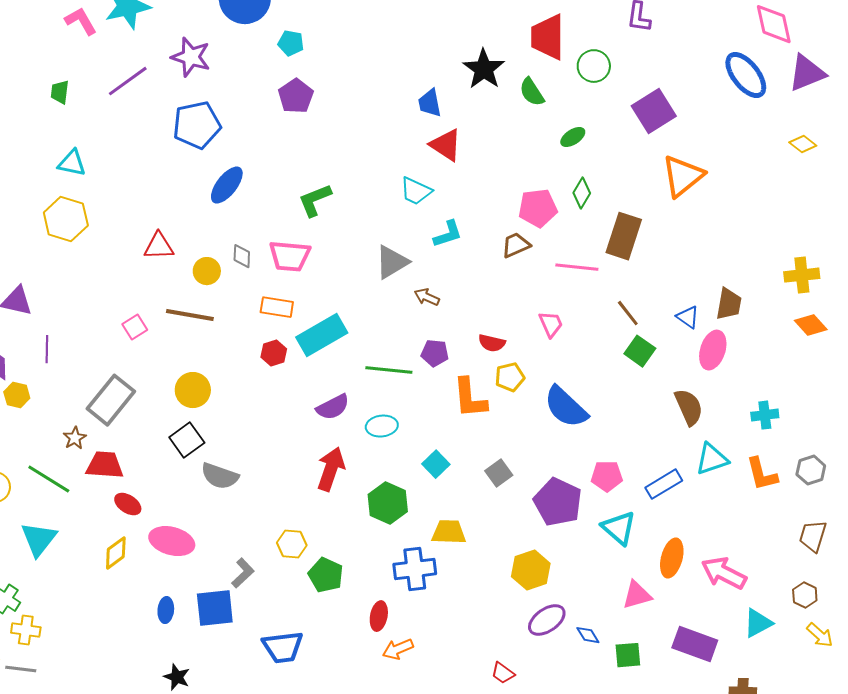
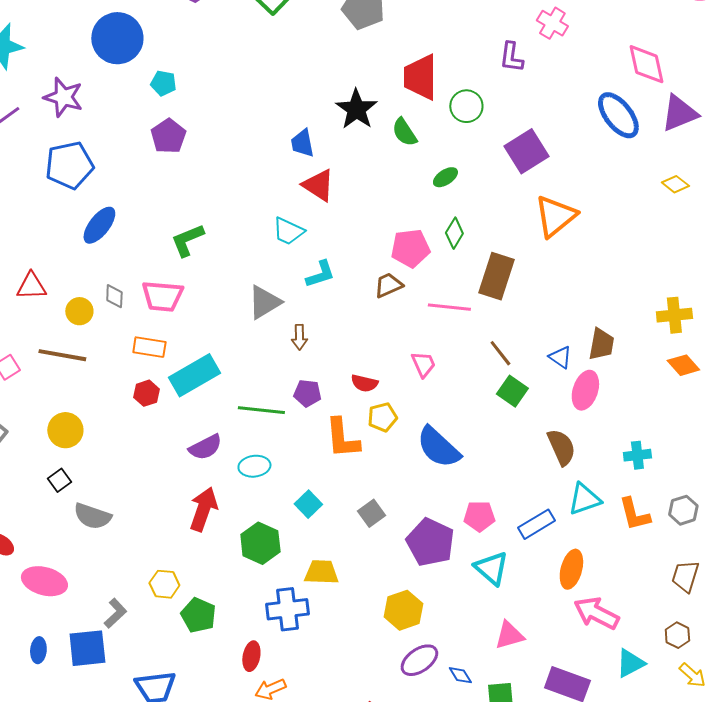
brown arrow: (427, 297) -> (299, 337), turned -115
black square: (187, 440) -> (59, 480), size x0.7
orange ellipse: (672, 558) -> (571, 569), moved

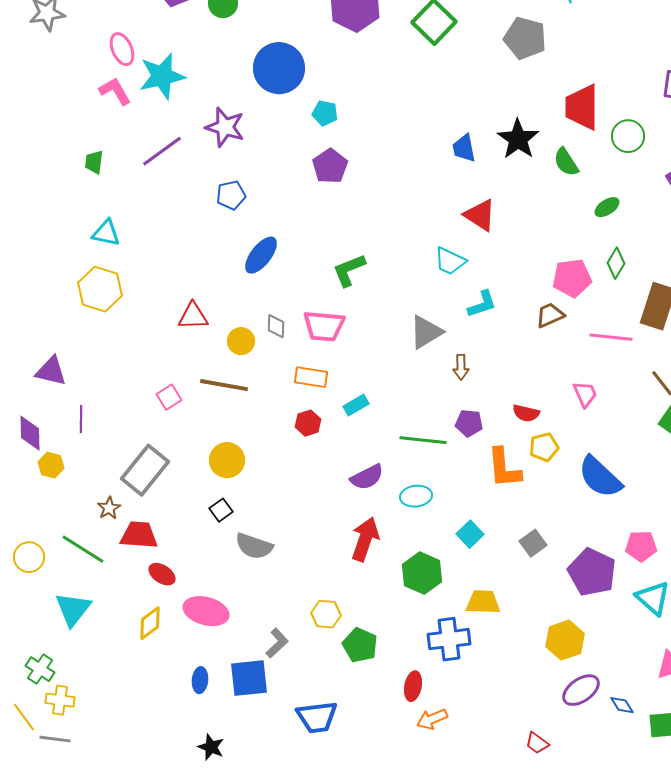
blue trapezoid: (302, 143) -> (464, 148), moved
blue pentagon: (69, 165) -> (231, 195), size x0.6
cyan rectangle: (194, 375) -> (356, 405), size x0.5

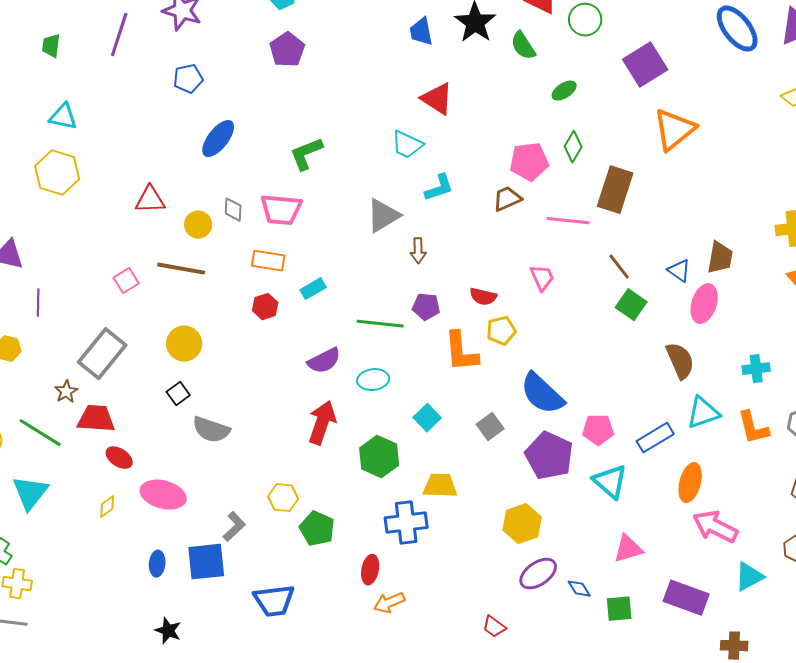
purple line: (162, 151) -> (119, 35), turned -36
blue semicircle: (600, 477) -> (542, 394), moved
yellow diamond: (150, 623) -> (107, 507), size x0.7

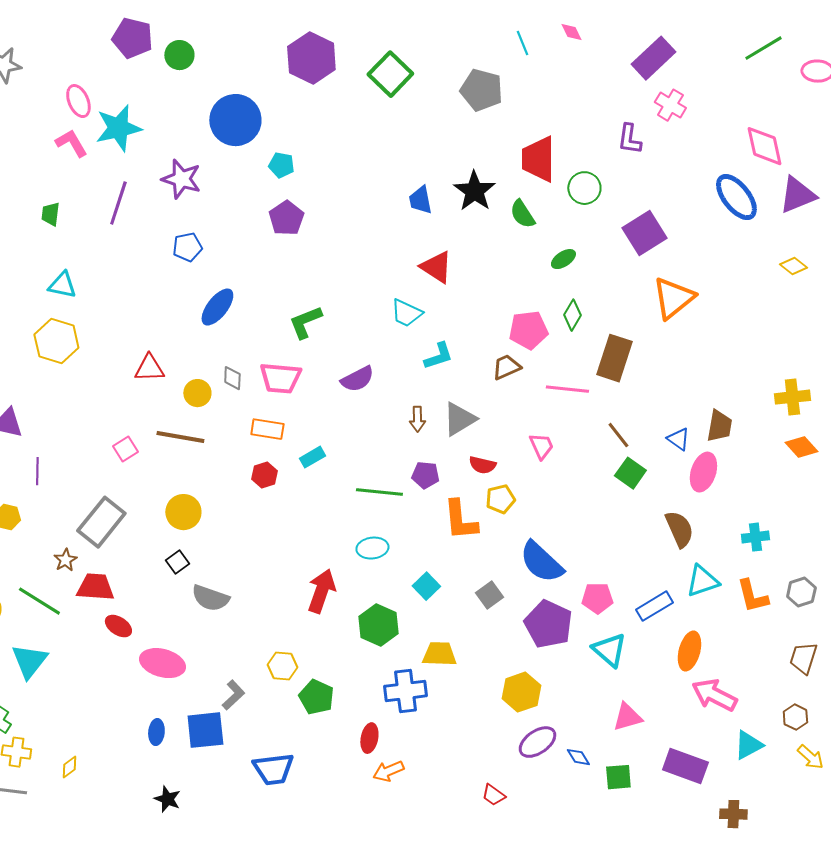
gray triangle: (383, 216) -> (459, 419), moved
purple semicircle: (324, 361) -> (357, 379), moved
yellow diamond: (107, 507) -> (69, 767), moved

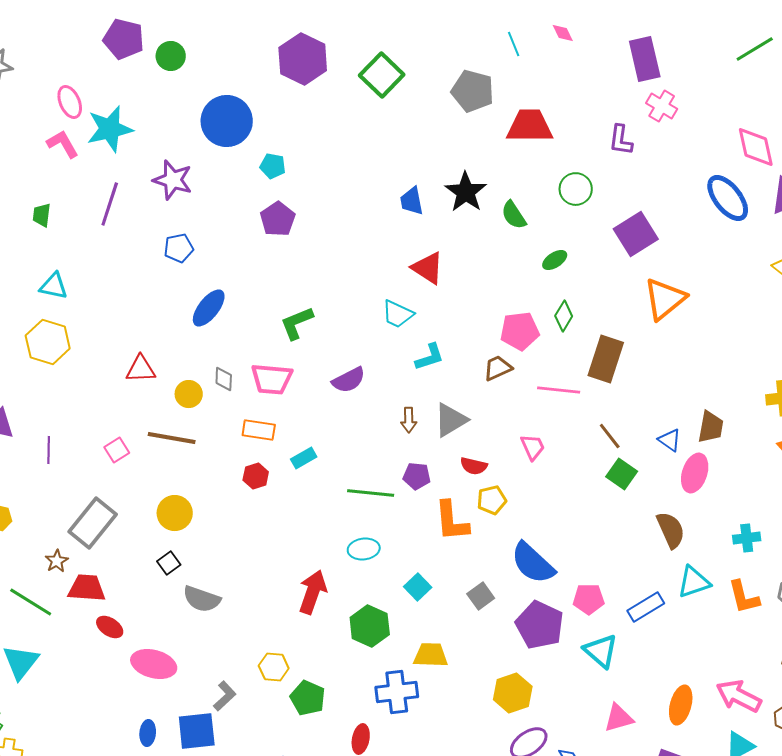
purple rectangle: (653, 58) -> (645, 59), turned -60
red trapezoid: (538, 159) -> (530, 126), moved, turned 90
purple line: (37, 471) -> (49, 450), moved
orange ellipse: (689, 651) -> (681, 705), moved
pink arrow: (714, 695) -> (739, 696), moved

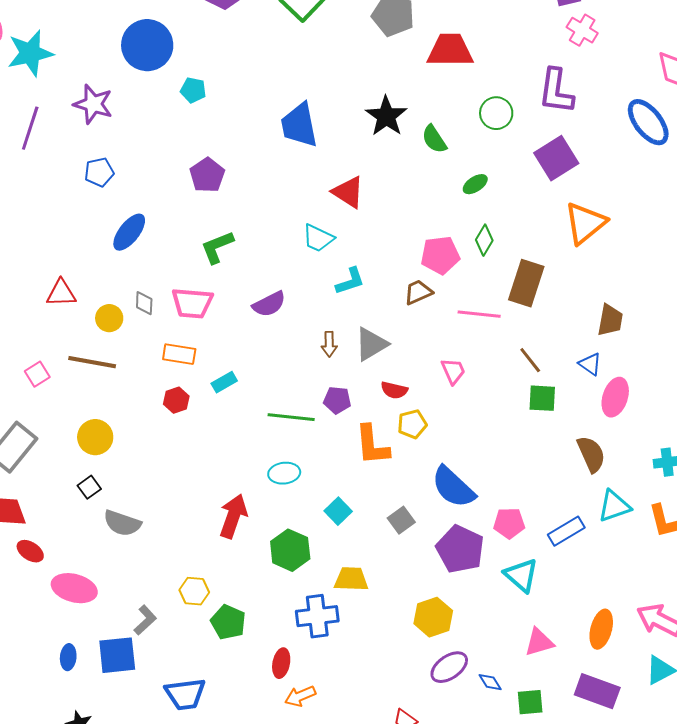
purple L-shape: (621, 140) -> (556, 91), moved, size x1.5
blue trapezoid: (412, 201) -> (299, 125), moved, size x1.6
purple pentagon: (278, 219) -> (207, 175), moved
brown trapezoid: (711, 427) -> (610, 320), moved
green square: (622, 474) -> (542, 398), turned -32

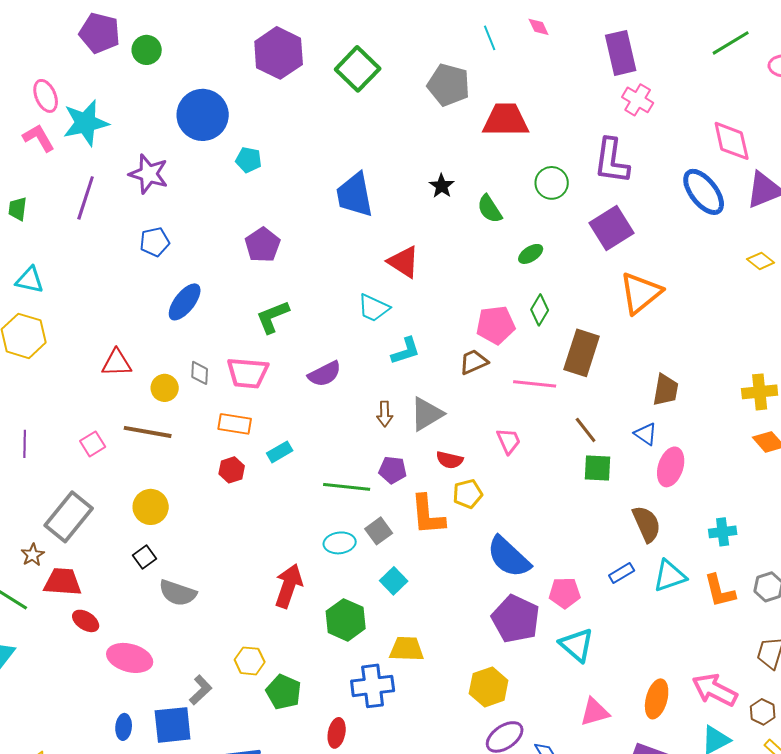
black star: (386, 116) -> (442, 186), size x0.6
gray square: (401, 520) -> (379, 531), moved
blue rectangle: (566, 531) -> (622, 573), moved, size x0.7

